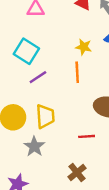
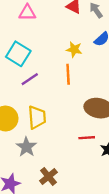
red line: (87, 136) -> (87, 138), moved
brown cross: (77, 173) -> (48, 176), moved

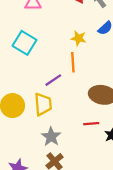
purple line: (30, 79) -> (53, 80), moved
gray star: (26, 147) -> (51, 137), moved

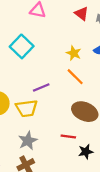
orange line: (73, 62) -> (75, 77), moved, turned -54
yellow trapezoid: (43, 104) -> (27, 108), turned 75

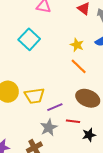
purple line: (41, 88) -> (55, 107), moved
gray star: (28, 141) -> (49, 127), moved

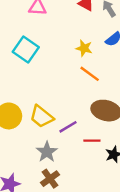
yellow trapezoid: (34, 96) -> (41, 117), turned 55
gray star: (49, 127) -> (47, 152), moved

